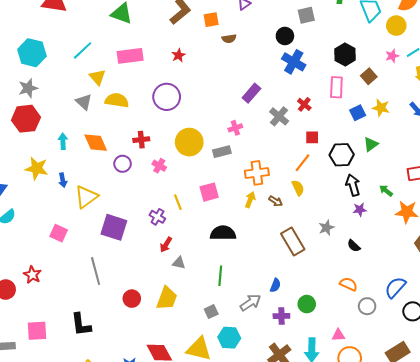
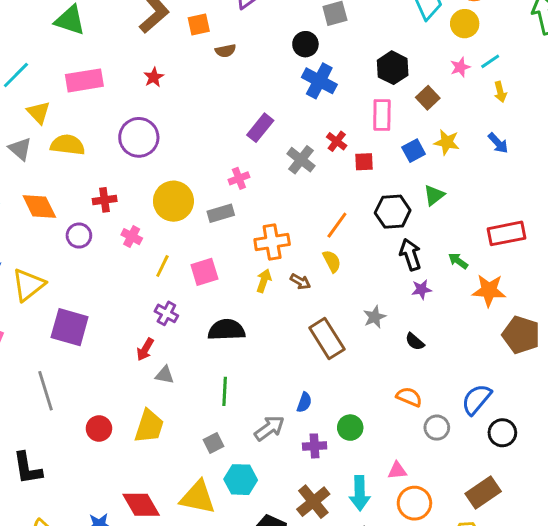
red square: (312, 137) -> (364, 162), moved
yellow line: (178, 202) -> (162, 266), moved, turned 49
purple cross: (157, 217) -> (166, 313), moved

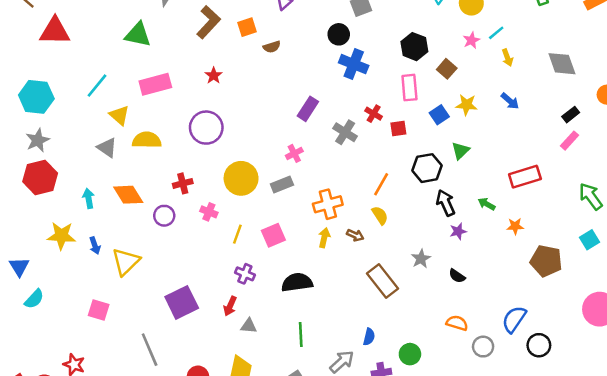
orange star: (489, 290) -> (515, 226), size x0.6
purple square: (70, 327) -> (182, 302), moved, turned -36

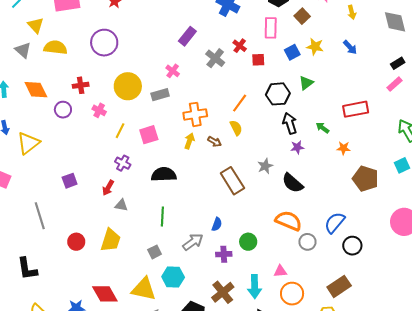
pink cross: (294, 153) -> (173, 71), turned -32
black semicircle: (457, 276) -> (293, 183), size x1.6
purple square: (182, 302) -> (70, 181), size x0.6
orange semicircle: (457, 323) -> (289, 221), size x1.5

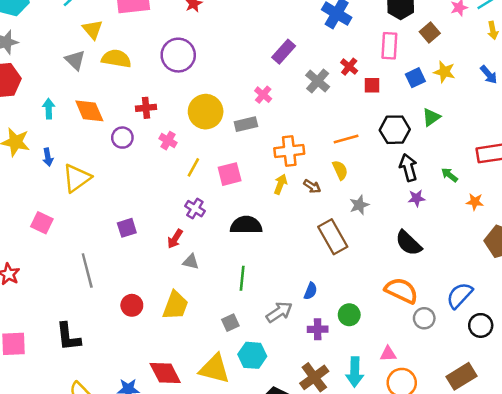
orange line: (240, 103) -> (346, 139), turned 36
gray star: (265, 166) -> (359, 205), moved

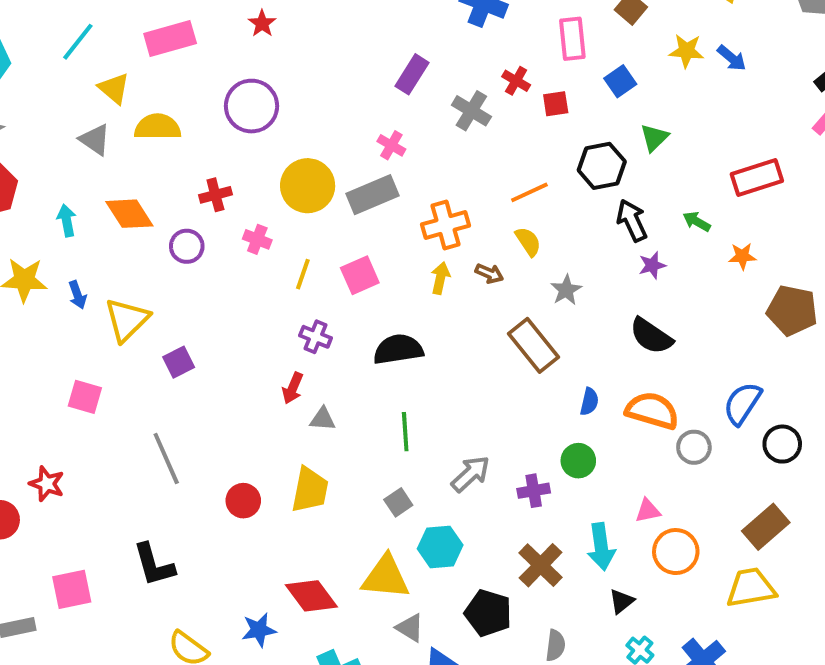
yellow star: (444, 72) -> (686, 51), moved
gray rectangle: (246, 124) -> (372, 195), size x1.4
purple square: (127, 228) -> (179, 362), moved
blue semicircle: (311, 291) -> (589, 402), moved

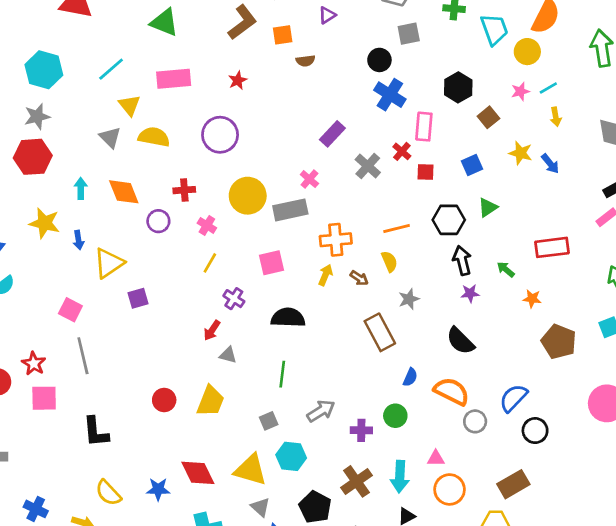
pink rectangle: (572, 39) -> (424, 127), moved
yellow line: (303, 274) -> (210, 263), moved
gray line: (166, 459) -> (83, 356), moved
pink square: (72, 589) -> (44, 398), moved

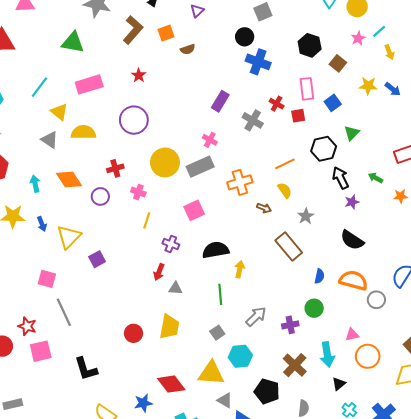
pink rectangle: (424, 127) -> (307, 89), moved
yellow arrow: (326, 275) -> (240, 269), moved

